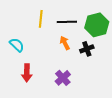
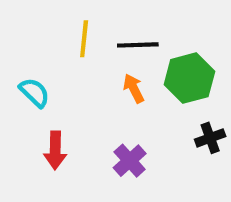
green hexagon: (97, 25) -> (189, 78), moved
black cross: (87, 49) -> (210, 138), moved

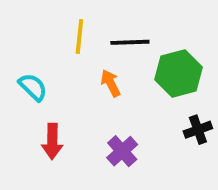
orange arrow: (134, 88) -> (111, 83), moved

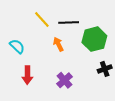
yellow line: (79, 36) -> (42, 19), turned -48

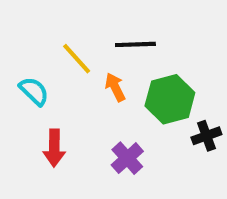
yellow line: (42, 19) -> (77, 59), moved
green hexagon: (94, 39) -> (170, 99), moved

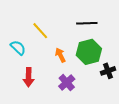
black line: (135, 44) -> (87, 23), moved
orange arrow: (115, 87) -> (60, 55), moved

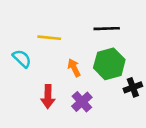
yellow line: (40, 31) -> (49, 38), turned -42
red arrow: (29, 77) -> (48, 97), moved

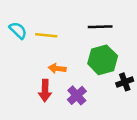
cyan semicircle: (22, 59) -> (18, 30), moved
orange arrow: (74, 68) -> (57, 68), moved, turned -56

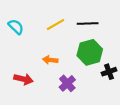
yellow line: (46, 35) -> (56, 25), moved, turned -36
red arrow: (45, 91) -> (23, 79), moved, turned -78

